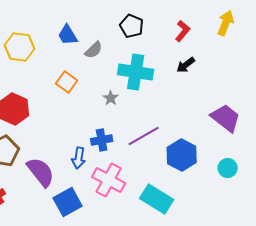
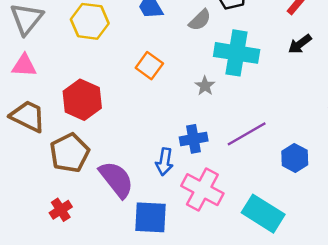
gray semicircle: (94, 50) -> (200, 20), moved
blue hexagon: (182, 155) -> (295, 158), size x0.7
blue square: (68, 202) -> (151, 217), turned 32

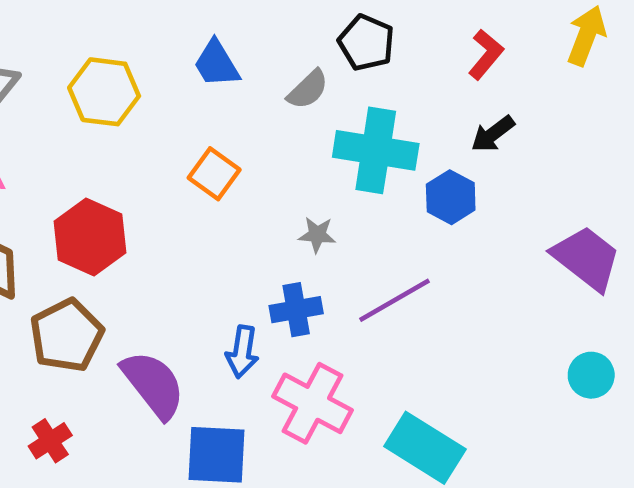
gray star: (205, 86) -> (317, 235), moved, turned -30
blue hexagon: (295, 158) -> (451, 197), moved

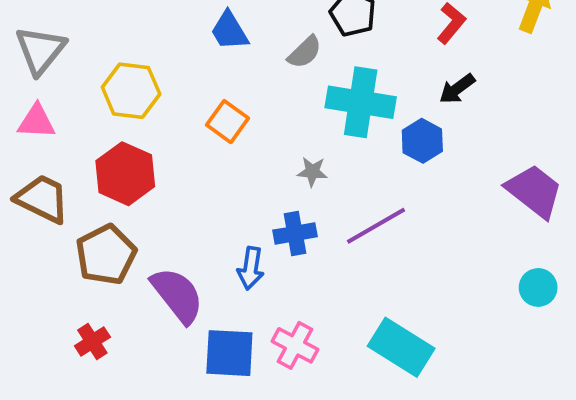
yellow hexagon: (104, 92) -> (131, 91), moved
pink cross: (313, 403) -> (295, 345), moved, size x0.7

